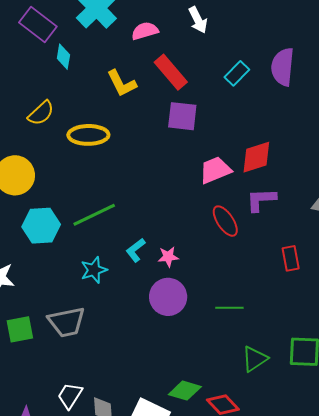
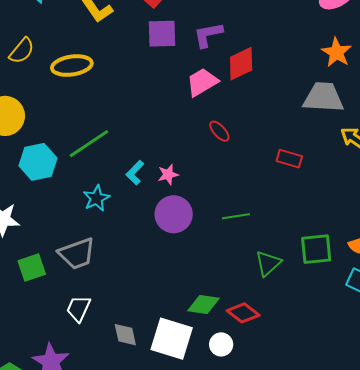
purple L-shape: (261, 200) -> (208, 35), moved
red ellipse: (225, 221) -> (219, 131), size x0.7
red rectangle: (291, 258) -> (289, 159), turned -55
white trapezoid: (70, 396) -> (79, 309), moved

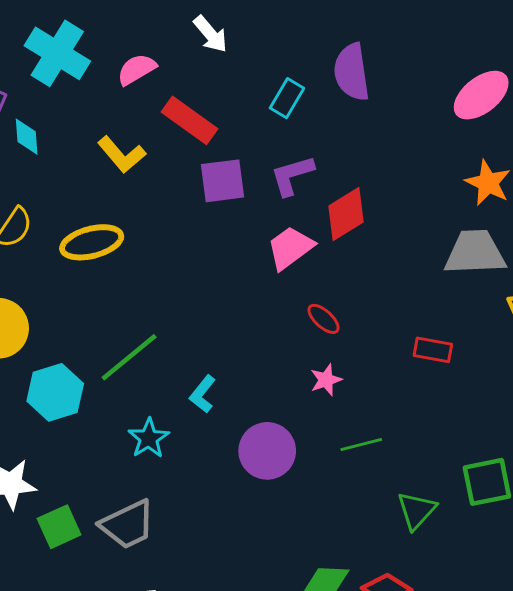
pink star: (168, 175) -> (326, 380), moved
green square: (32, 268) -> (59, 527), moved

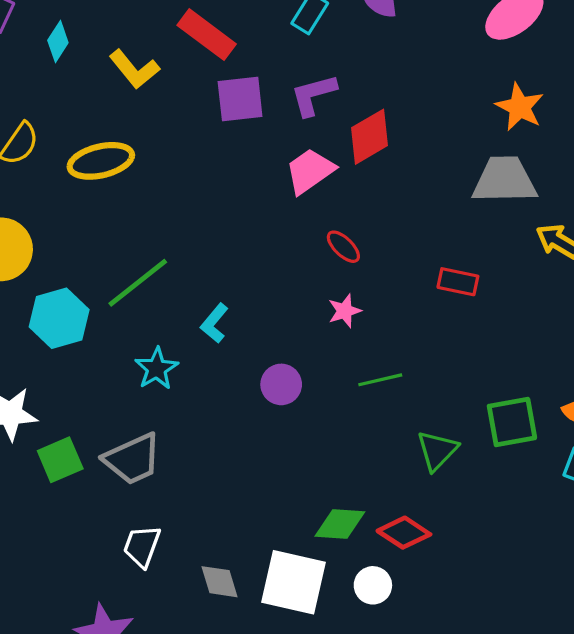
cyan diamond: (27, 137) -> (58, 42), moved, turned 36
purple circle: (267, 451) -> (281, 384), size x0.7

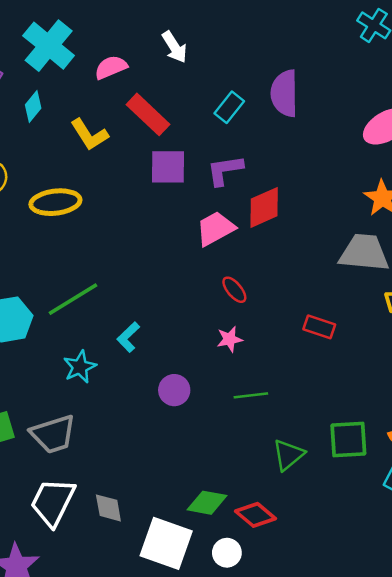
white trapezoid: (142, 546) -> (53, 502), size x1.5
gray diamond: (219, 582) -> (108, 508), moved

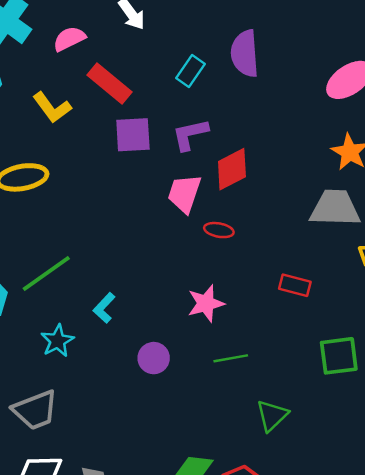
pink trapezoid: (215, 229) -> (184, 193), turned -39
red ellipse: (234, 290) -> (219, 230), moved, turned -36
pink star: (230, 339) -> (206, 303), size x1.4
green square: (348, 440) -> (339, 356), moved

